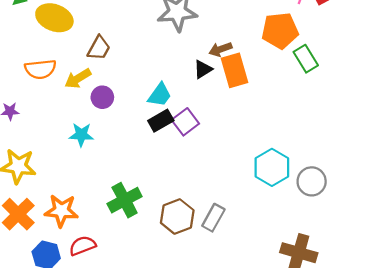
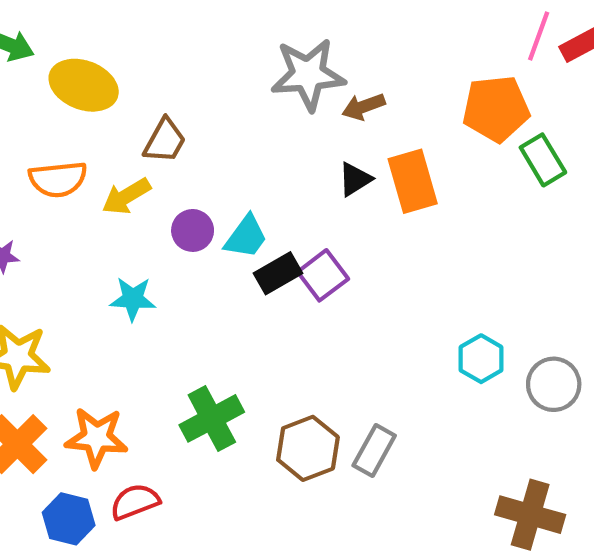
brown arrow: (220, 49) -> (363, 107), moved
cyan trapezoid: (160, 95) -> (246, 237), moved
purple circle: (102, 97) -> (193, 230), moved
cyan hexagon: (272, 167) -> (481, 359), size x0.7

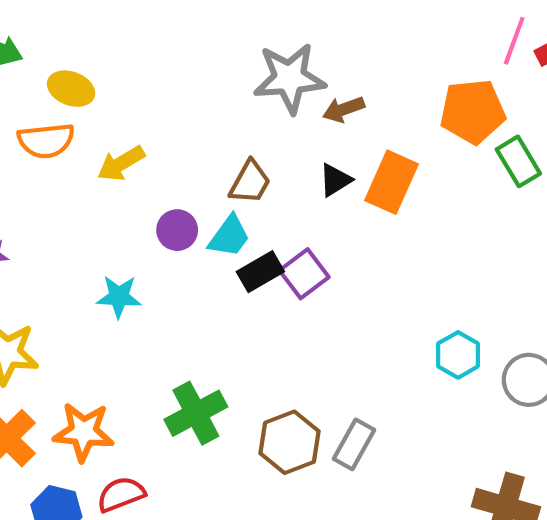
yellow ellipse: (84, 85) -> (71, 89), size x0.7
brown trapezoid: (165, 141) -> (250, 182), moved
orange semicircle: (58, 179) -> (46, 141), moved
orange rectangle: (413, 181) -> (391, 182), turned 40
yellow arrow: (126, 196) -> (121, 163), moved

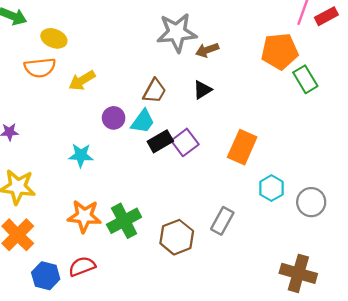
orange rectangle: (391, 182) -> (242, 147), moved
orange star: (84, 432) -> (84, 216), moved
gray rectangle: (354, 444) -> (222, 221), moved

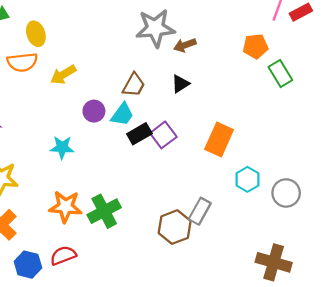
yellow ellipse: (54, 38) -> (36, 34), turned 50
orange pentagon: (280, 51) -> (255, 46), size x0.7
brown hexagon: (177, 237) -> (175, 227), moved

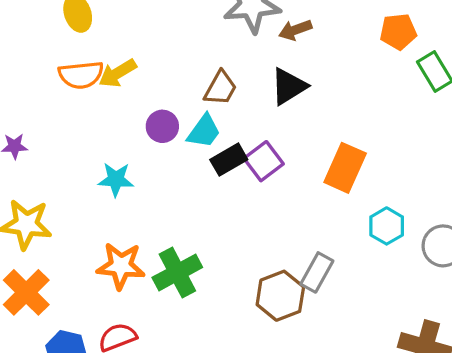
orange semicircle: (22, 62) -> (81, 75), moved
black triangle: (180, 84) -> (289, 86), size x1.4

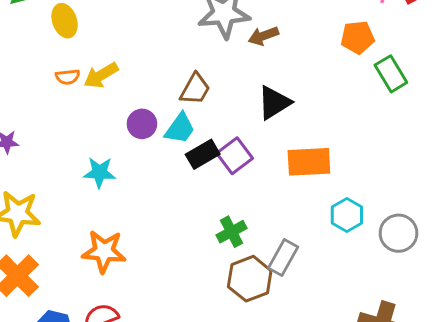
orange semicircle: (81, 75) -> (68, 77), size x0.6
black triangle: (289, 86) -> (274, 103), moved
orange rectangle: (345, 168) -> (309, 162), turned 63
green cross: (177, 272) -> (232, 232), moved, size x0.7

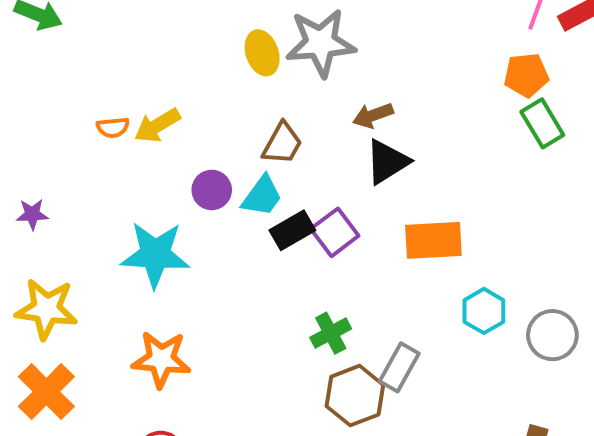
yellow ellipse: (65, 21) -> (262, 53), moved
brown arrow: (263, 36) -> (373, 115), moved
orange pentagon: (358, 37) -> (526, 75), moved
cyan star: (99, 172) -> (155, 254), size x1.6

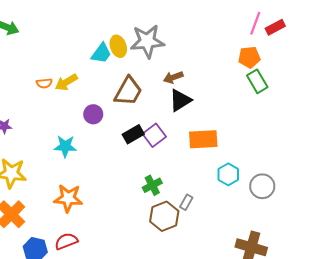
brown trapezoid: (282, 144) -> (128, 91), size x1.4
cyan trapezoid: (262, 196) -> (101, 53), moved
cyan star: (155, 254) -> (65, 146), size x0.7
gray rectangle: (399, 367) -> (186, 202), size x0.7

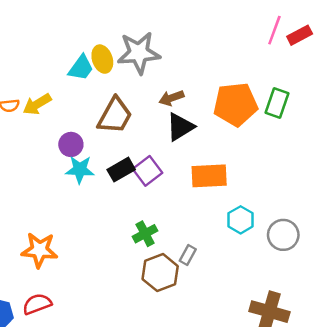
orange pentagon: (249, 57) -> (235, 104), moved, size x1.6
green rectangle: (257, 81) -> (277, 103), turned 50
cyan star: (65, 146) -> (80, 170), moved

